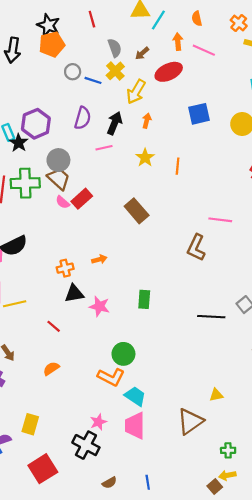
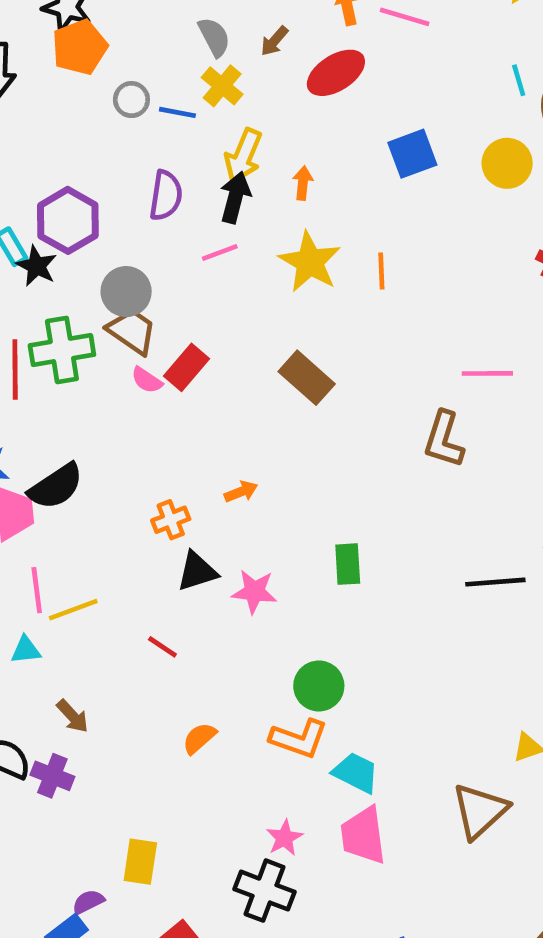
yellow arrow: (136, 92) -> (243, 156), moved
yellow star: (145, 158) -> (310, 262), size x1.5
orange semicircle: (51, 369) -> (199, 738), moved

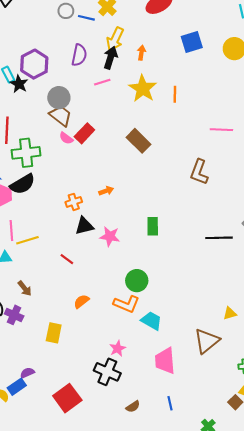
green cross: (62, 350) -> (26, 153), moved
pink line: (487, 373) -> (221, 130), moved
pink trapezoid: (363, 835) -> (165, 361), moved
yellow rectangle: (140, 862) -> (54, 333), moved

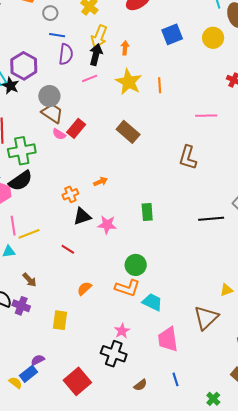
blue line: (86, 18) -> (57, 35), moved

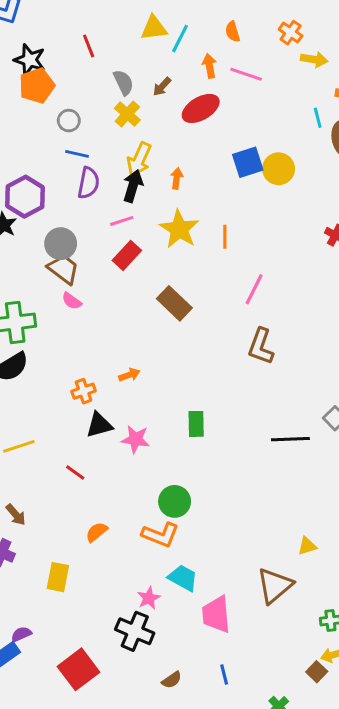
yellow circle: (213, 38) -> (279, 169), moved
pink line: (206, 116) -> (254, 289), moved, turned -65
red rectangle: (76, 128) -> (127, 255), moved
cyan trapezoid: (152, 302) -> (183, 578), moved

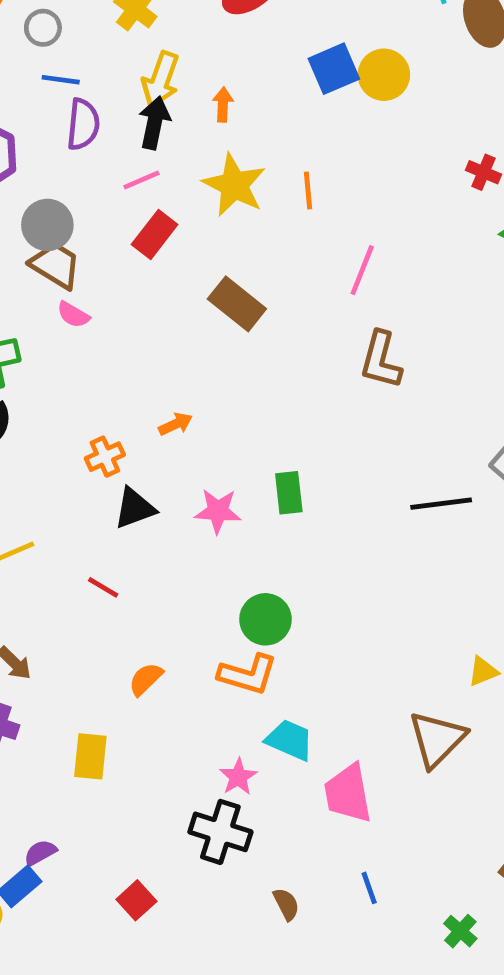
pink star: (135, 439) -> (218, 511), moved
red square: (79, 669) -> (136, 900), size x0.6
brown semicircle: (172, 680) -> (286, 904), turned -78

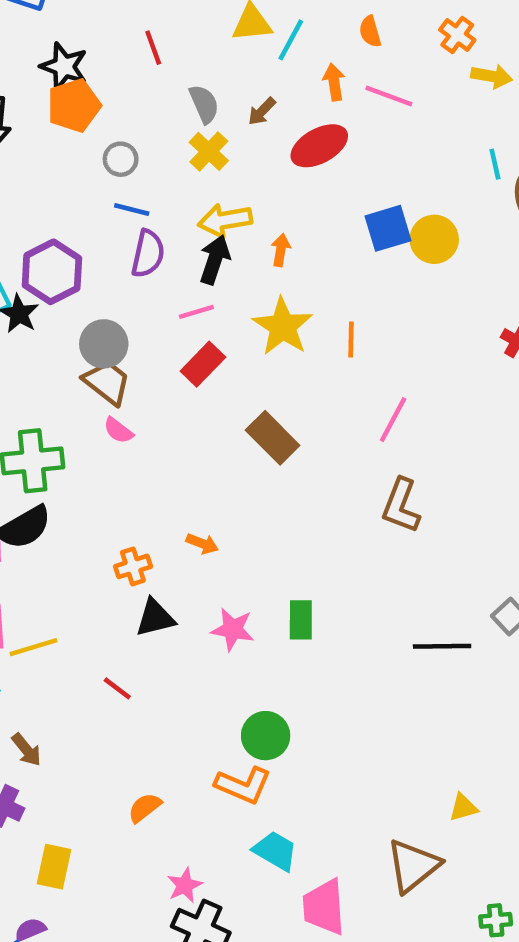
yellow arrow: (161, 80) -> (225, 220), turned 54
orange arrow: (175, 424) -> (202, 544), turned 40
orange semicircle: (146, 679) -> (145, 808), moved
yellow rectangle: (90, 756) -> (54, 867), moved
pink star: (238, 777) -> (185, 885), moved

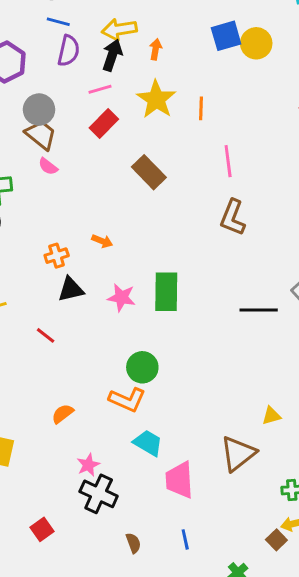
pink line: (393, 420) -> (228, 161), turned -36
green rectangle: (301, 620) -> (166, 292), size x1.5

